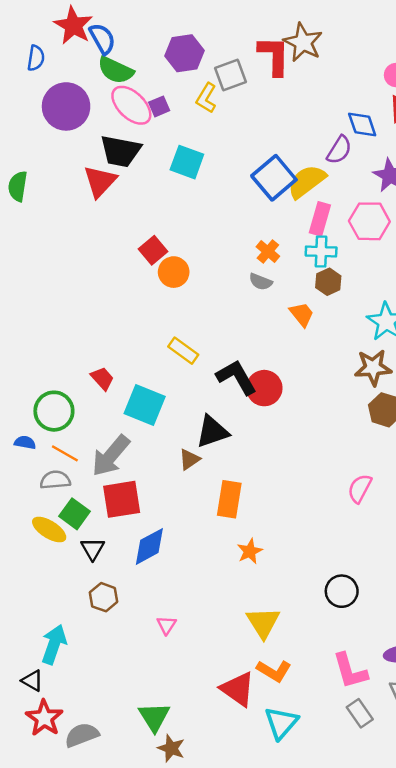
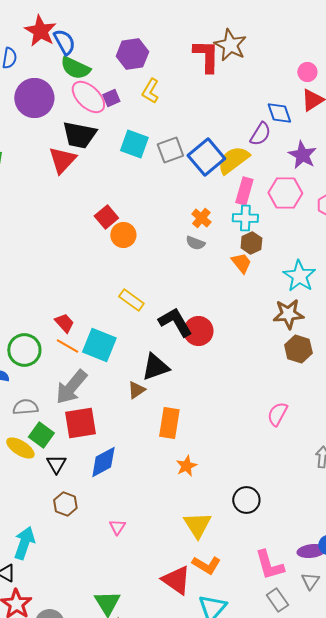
gray square: (230, 75) -> (170, 150), moved
orange trapezoid: (302, 314) -> (241, 263), moved
orange line: (65, 453) -> (67, 346), moved
black circle: (342, 591) -> (246, 500), moved

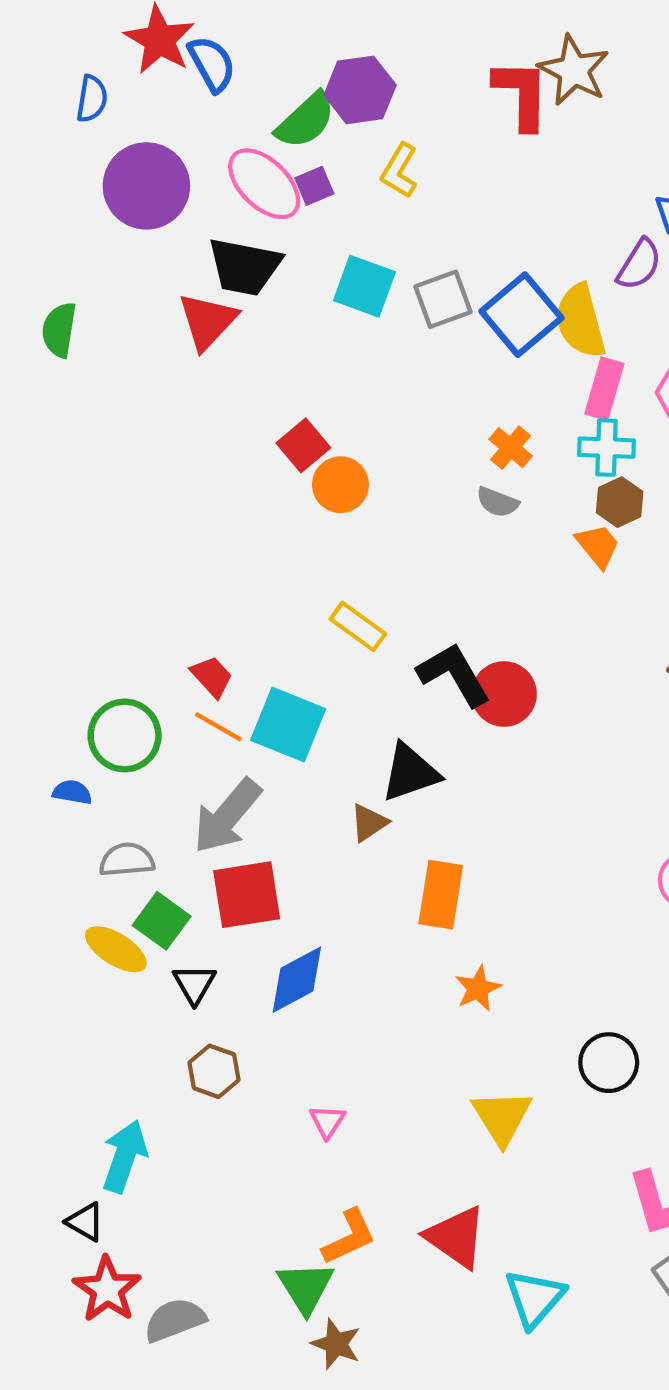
green semicircle: (75, 68) -> (306, 120), moved, turned -68
yellow semicircle: (233, 160) -> (580, 321), turned -68
orange L-shape: (206, 565) -> (349, 1237), moved, turned -56

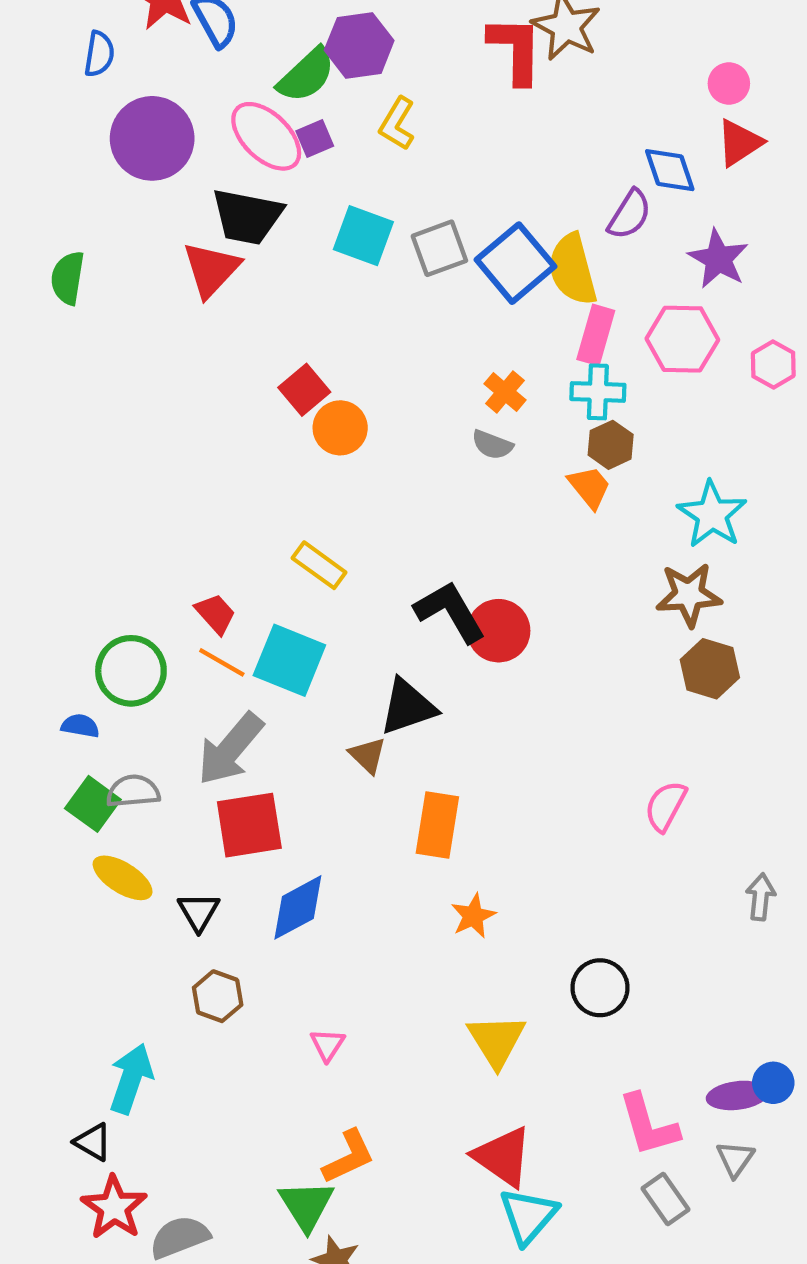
yellow rectangle: (358, 626) -> (319, 565), moved
brown triangle: (369, 823) -> (368, 755), turned -42
green square: (162, 921) -> (93, 804), moved
red triangle: (456, 1237) -> (503, 1157), moved

